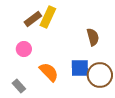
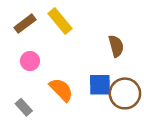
yellow rectangle: (48, 17) -> (60, 21), turned -65
brown rectangle: (33, 19) -> (25, 24), moved

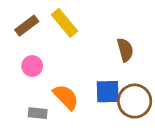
gray rectangle: (24, 107) -> (38, 113), moved, turned -42

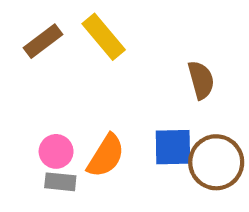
pink circle: (32, 66) -> (56, 151), moved
orange semicircle: (66, 97) -> (106, 156), turned 76

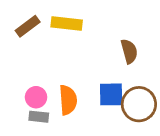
yellow rectangle: (104, 37) -> (67, 23), turned -44
orange semicircle: (106, 156) -> (68, 100), turned -36

